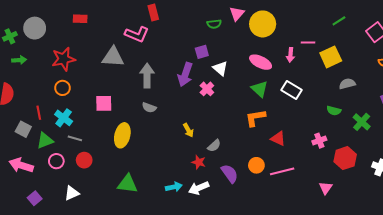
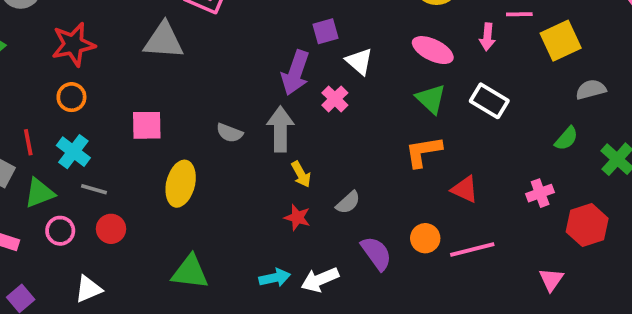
gray arrow: (147, 76) -> (280, 129), moved
green semicircle: (334, 111) -> (566, 138), turned -64
red star: (199, 162) -> (297, 218), moved

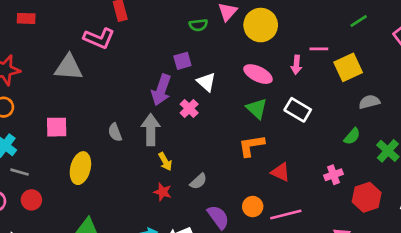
gray semicircle: (230, 133) -> (115, 132), turned 48

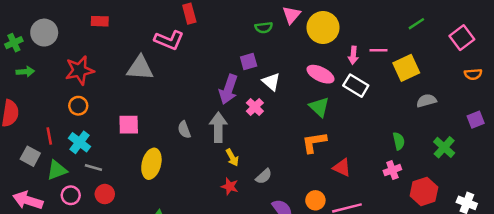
pink arrow: (296, 65) -> (353, 55), moved
white rectangle: (298, 110) -> (356, 86), moved
green semicircle: (352, 136) -> (399, 141), moved, turned -54

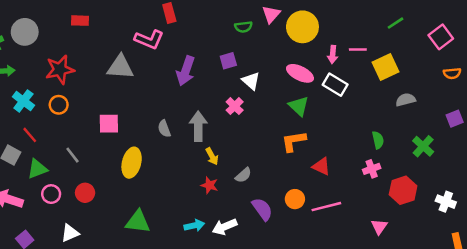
purple arrow: (228, 89) -> (186, 71), moved
red line: (49, 136) -> (30, 135), turned -30
cyan cross: (80, 142) -> (23, 101), moved
gray line: (93, 168) -> (72, 155), moved, turned 36

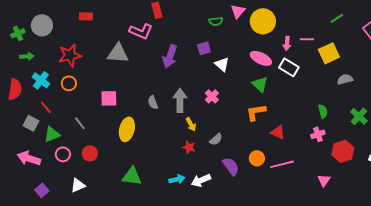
pink cross: (235, 106) -> (212, 96), moved

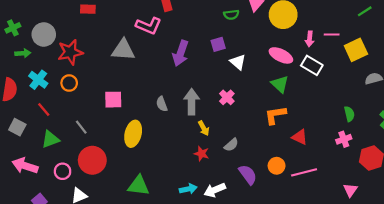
gray circle: (42, 25) -> (44, 34), moved
gray square: (31, 123) -> (17, 127), moved
red circle: (90, 153) -> (92, 160), size x1.6
pink circle: (63, 154) -> (63, 171), moved

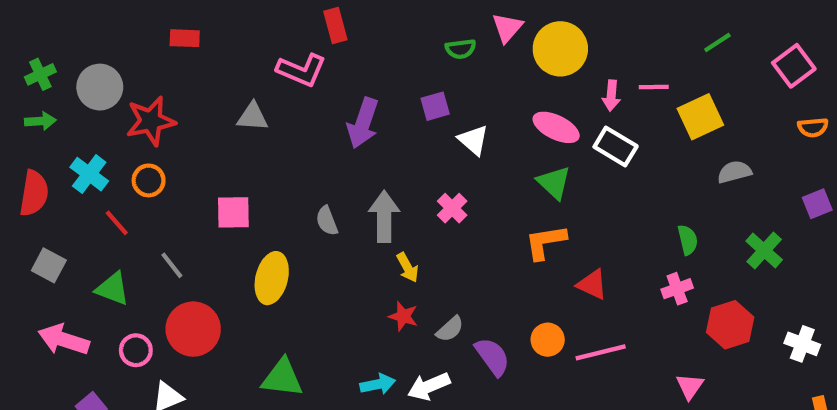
gray triangle: (123, 50) -> (253, 117), size x0.7
green arrow: (23, 53) -> (40, 121), moved
red line: (44, 110) -> (117, 223), moved
green triangle: (50, 139) -> (112, 289), turned 42
gray semicircle: (231, 145) -> (450, 329), moved

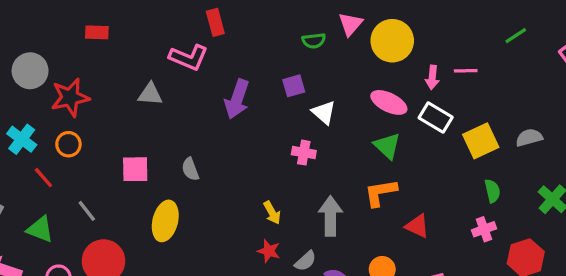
yellow square: (700, 117) -> (481, 141), moved
pink cross: (452, 208) -> (304, 153), moved, turned -35
gray arrow: (384, 217) -> (330, 216), moved
gray semicircle: (327, 221) -> (190, 169), moved

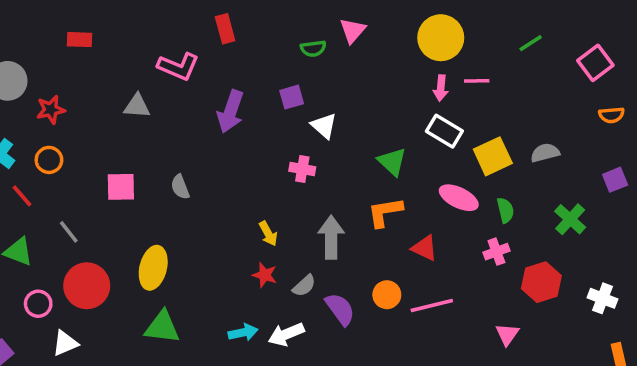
red rectangle: (215, 22) -> (225, 29), moved
yellow circle: (392, 41) -> (441, 38), moved
red star: (70, 97) -> (51, 110), size x0.7
pink ellipse: (389, 102) -> (459, 198), moved
yellow ellipse: (165, 221) -> (153, 268), moved

